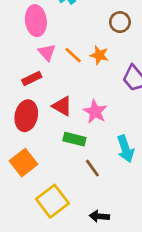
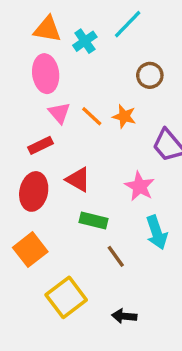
pink star: (95, 112) -> (140, 186), moved

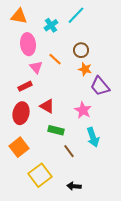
orange triangle: (47, 29) -> (19, 16), moved
brown circle: (150, 75) -> (81, 50), moved
orange line: (92, 116) -> (55, 59), moved
orange star: (124, 116) -> (85, 69), moved

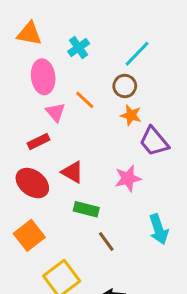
cyan line: (76, 15) -> (137, 54), moved
pink star: (83, 110) -> (128, 178), turned 30
red ellipse: (21, 113) -> (32, 183), turned -65
cyan arrow: (93, 137) -> (159, 229), moved

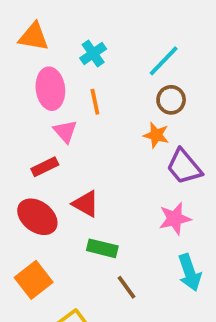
brown circle: (125, 86) -> (171, 100), moved
orange line: (85, 100) -> (95, 102), moved, turned 35
pink star: (128, 178) -> (175, 219), moved

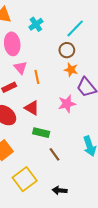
brown circle: (171, 100) -> (67, 50), moved
orange line: (95, 102) -> (37, 77), moved
pink star: (175, 219) -> (67, 104), moved

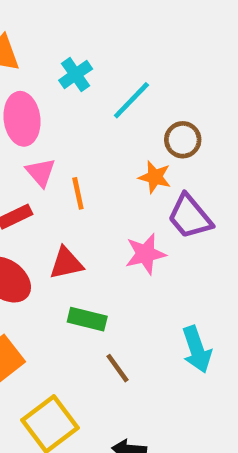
cyan line: (75, 28) -> (131, 100), moved
brown circle: (67, 50) -> (183, 140), moved
red triangle: (32, 108) -> (66, 263), turned -42

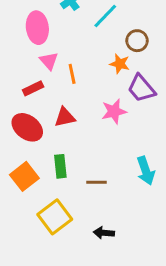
green rectangle: (87, 319) -> (60, 166), moved, turned 70
brown line: (118, 368) -> (97, 182), turned -54

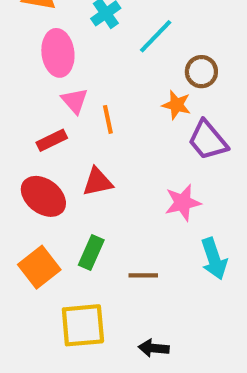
pink star: (114, 111) -> (183, 203), moved
green rectangle: (60, 166) -> (91, 253), turned 30
yellow square: (55, 217) -> (83, 325), turned 32

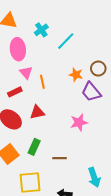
brown circle: (201, 72) -> (98, 69), moved
cyan arrow: (214, 259) -> (94, 177), moved

